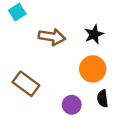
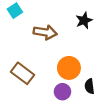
black star: (94, 34) -> (84, 20), moved
orange circle: (93, 69) -> (69, 68), moved

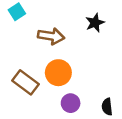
orange circle: (69, 68) -> (58, 73), moved
black semicircle: (89, 86) -> (107, 107), moved

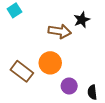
brown arrow: (51, 36) -> (60, 31), moved
purple circle: (71, 103) -> (69, 86), moved

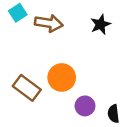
brown arrow: (60, 31) -> (49, 23), moved

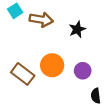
black star: (100, 24) -> (77, 29), moved
purple circle: (85, 106) -> (83, 71), moved

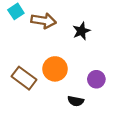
purple circle: (83, 71) -> (96, 79), moved
black semicircle: (96, 96) -> (76, 101), moved, turned -72

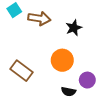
orange circle: (55, 69) -> (62, 60), moved
purple circle: (96, 79) -> (87, 80), moved

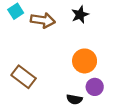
black star: (74, 28) -> (80, 15), moved
orange circle: (62, 60) -> (85, 61), moved

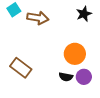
black star: (80, 15) -> (84, 14), moved
black semicircle: (74, 99) -> (66, 77), moved

